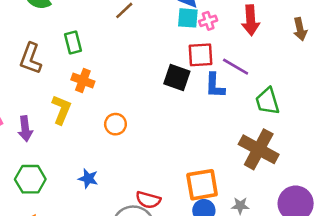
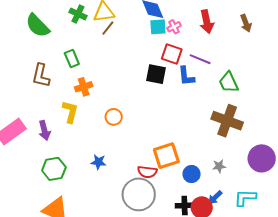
red square: (200, 55) -> (172, 54), turned 30
orange cross: (83, 81) -> (84, 87), turned -30
orange square: (202, 185) -> (166, 156), moved

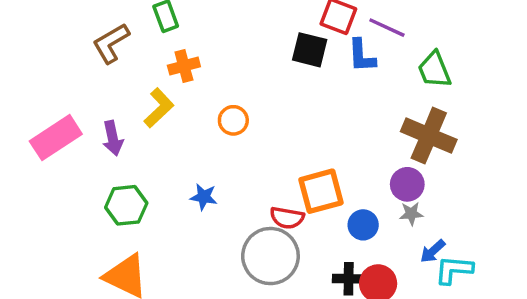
brown L-shape: (41, 76) -> (111, 43), turned 45
yellow L-shape: (70, 112) -> (159, 108), turned 30
purple circle: (262, 158) -> (407, 184), moved, size x0.7
blue arrow: (215, 198) -> (433, 251), moved

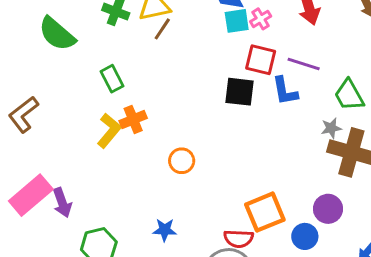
brown L-shape: (111, 43) -> (23, 114), moved
yellow L-shape: (159, 108) -> (109, 131), moved
purple arrow: (113, 138) -> (62, 203), moved
purple circle: (407, 184) -> (328, 209), moved
gray star: (411, 214) -> (331, 128), moved

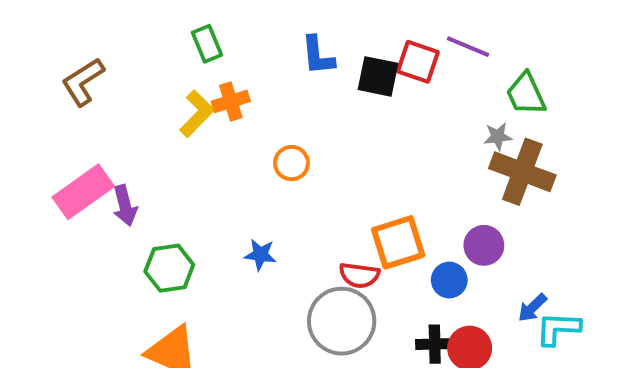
red square: (261, 60) -> (418, 62), moved
blue L-shape: (285, 91) -> (318, 56), moved

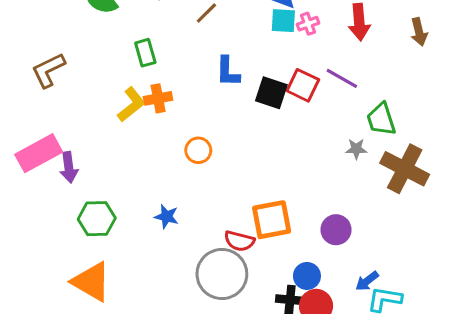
brown cross: (522, 172) -> (405, 169), moved
blue circle: (449, 280) -> (307, 276), moved

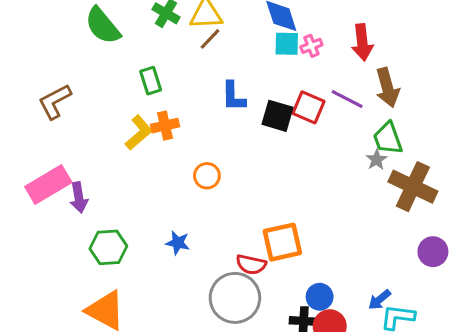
brown arrow: (419, 32) -> (387, 88), moved, size x1.4
gray star: (356, 149) -> (377, 160), moved, turned -30
purple circle: (336, 230) -> (433, 252), moved

